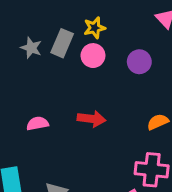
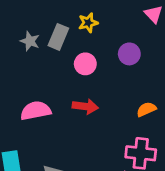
pink circle: (93, 56) -> (85, 64), moved
pink semicircle: (37, 123) -> (36, 111), size x1.5

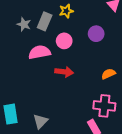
pink semicircle: (36, 111) -> (39, 52), moved

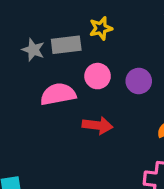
gray rectangle: (45, 21) -> (66, 45), turned 60
purple circle: (96, 34) -> (139, 81), moved

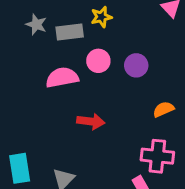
gray star: (33, 50) -> (36, 25), moved
red arrow: (98, 125) -> (91, 121), moved

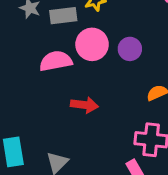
pink circle: (98, 61) -> (92, 44), size x1.4

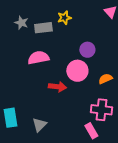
pink circle: (92, 44) -> (77, 71), moved

